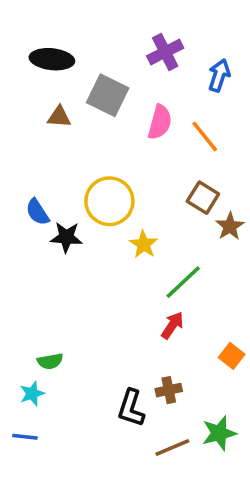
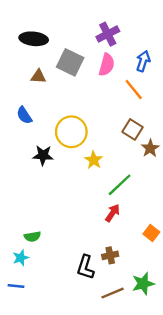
blue arrow: (219, 75) -> (143, 61), moved
pink semicircle: (160, 122) -> (107, 65), moved
blue semicircle: (38, 212) -> (24, 115), moved

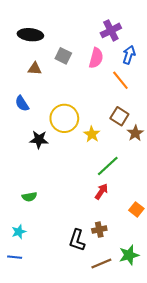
purple cross: (108, 34) -> (111, 30), moved
gray square: (70, 62) -> (63, 56), size x0.7
yellow star: (94, 160) -> (92, 134), moved
green semicircle: (32, 237) -> (29, 197), moved

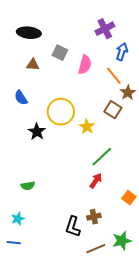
pink semicircle: (96, 58) -> (85, 65), moved
brown star: (135, 133) -> (128, 93), moved
black star: (39, 140) -> (37, 132), turned 30

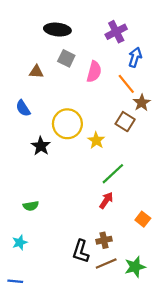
black ellipse: (29, 33) -> (57, 30), moved
blue line: (14, 243) -> (15, 281), moved
brown line: (96, 249) -> (106, 264), moved

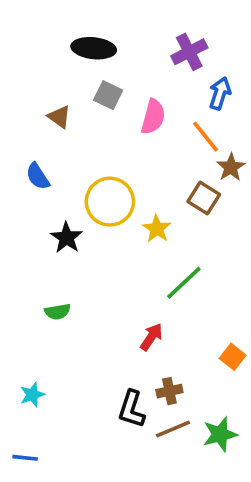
brown triangle: (36, 72) -> (59, 117), turned 32
red arrow: (106, 200) -> (151, 337), moved
green semicircle: (31, 206) -> (58, 312), moved

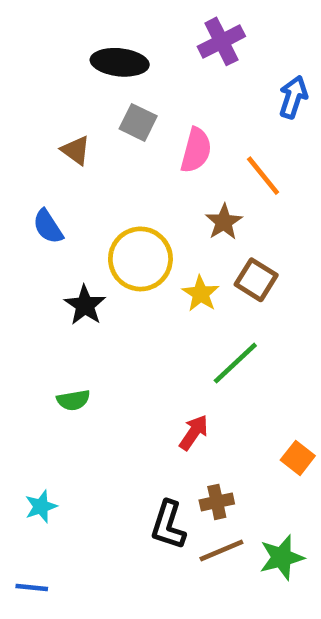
purple cross: (189, 52) -> (221, 41), moved
blue arrow: (220, 93) -> (293, 97), moved
brown star: (231, 167) -> (224, 222), moved
brown square: (204, 198) -> (256, 280), moved

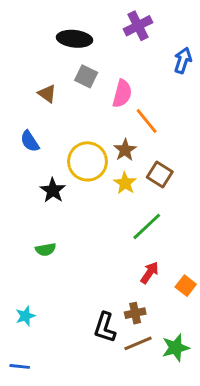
orange line: (263, 176) -> (147, 121), moved
brown star: (224, 222) -> (125, 150), moved
red arrow: (194, 432) -> (150, 273), moved

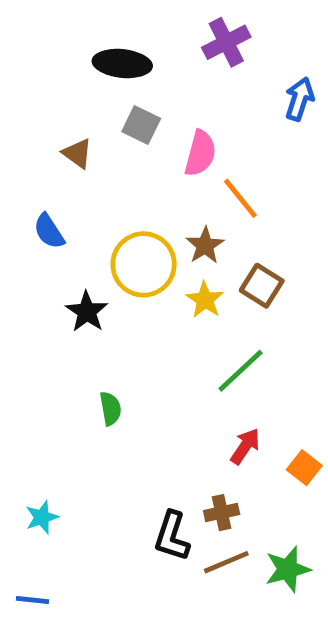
green semicircle: (46, 250) -> (110, 409), moved, turned -90

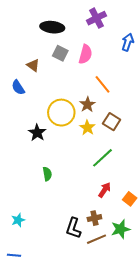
pink semicircle: (200, 153) -> (85, 54), moved
blue semicircle: (49, 231) -> (18, 87), moved
green star: (288, 569) -> (121, 229), moved

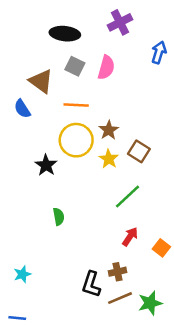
brown triangle: (33, 65) -> (41, 81), size x1.5
orange line: (102, 84) -> (76, 105), moved, turned -48
green star: (121, 229) -> (150, 303), moved

